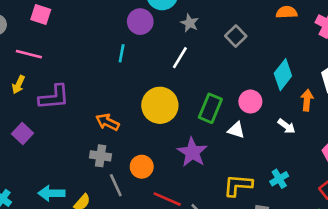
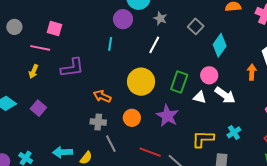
pink square: (41, 15) -> (54, 28), moved
cyan diamond: (283, 75) -> (220, 45), moved
purple L-shape: (54, 97) -> (72, 68), moved
white arrow: (287, 126) -> (225, 95), moved, size x1.5
orange circle: (142, 167) -> (132, 118), moved

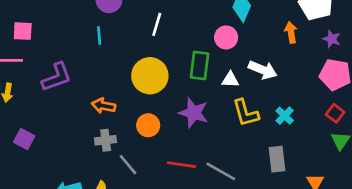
pink circle: (209, 75) -> (226, 37), moved
yellow L-shape: (203, 139) -> (246, 113), moved, turned -95

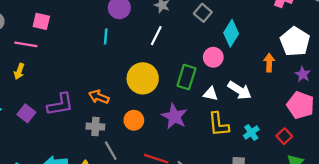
purple L-shape: (57, 77) -> (60, 104), moved
red square: (335, 113) -> (284, 136), moved

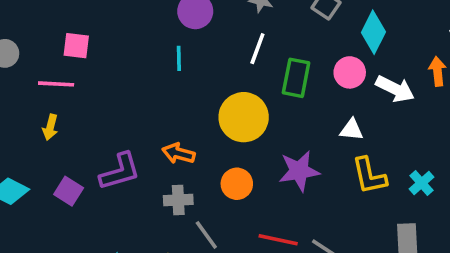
green rectangle: (186, 77) -> (296, 78), moved
white arrow: (239, 90) -> (395, 89), moved
purple star: (174, 116) -> (299, 171), turned -30

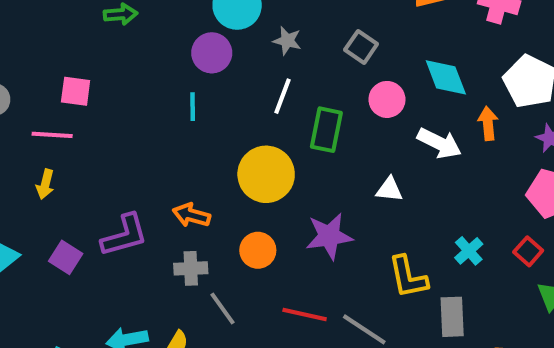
cyan diamond: (373, 32) -> (446, 77), moved, turned -48
pink circle: (350, 72) -> (387, 99), moved
yellow L-shape: (369, 176) -> (408, 277), moved

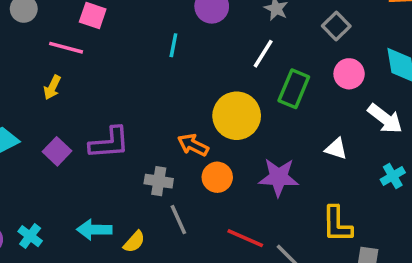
cyan line: (193, 107) -> (173, 45), moved
orange arrow: (191, 215) -> (193, 145), moved
cyan cross: (469, 251) -> (393, 176), moved

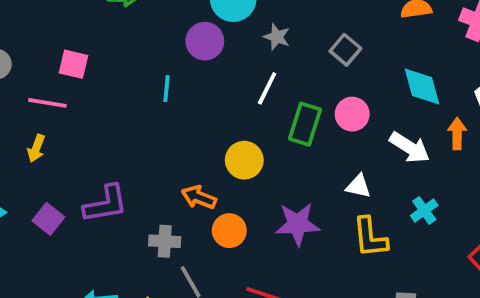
pink circle: (349, 74) -> (352, 114), moved
yellow circle: (237, 116) -> (244, 160), size x0.7
yellow L-shape: (337, 224) -> (370, 237), moved

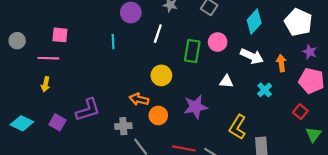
cyan diamond: (422, 86) -> (254, 22), turned 65
white line: (267, 88) -> (158, 34), moved
orange arrow: (457, 134) -> (281, 63), moved
yellow L-shape: (370, 237) -> (238, 127), moved, turned 45

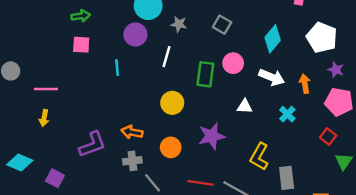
pink square: (60, 35) -> (81, 45), moved
orange arrow: (139, 99) -> (132, 132), moved
purple square: (57, 122) -> (55, 178), moved

